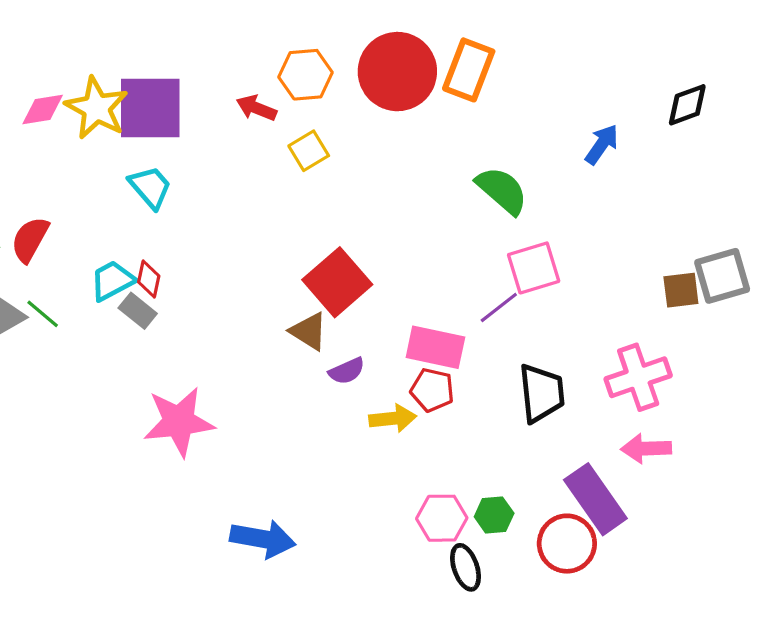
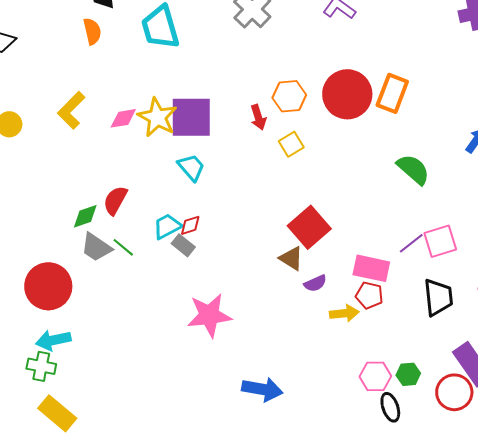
red arrow: (256, 108) -> (258, 117), turned -130
pink square: (534, 268) -> (440, 241), moved
red diamond: (149, 279) -> (190, 225), turned 60

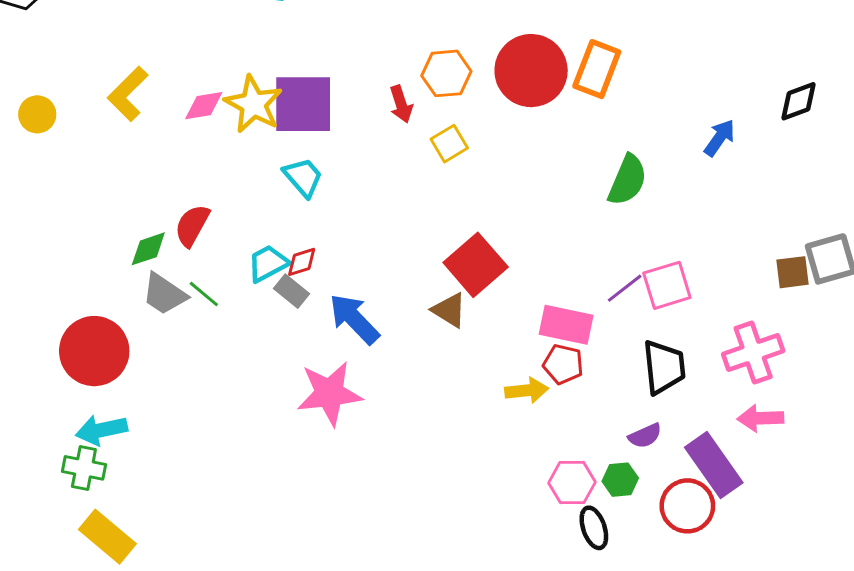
green semicircle: (413, 169) -> (627, 180), turned 72
purple semicircle: (315, 283) -> (645, 436), moved
blue arrow: (262, 389) -> (354, 319), moved, turned -144

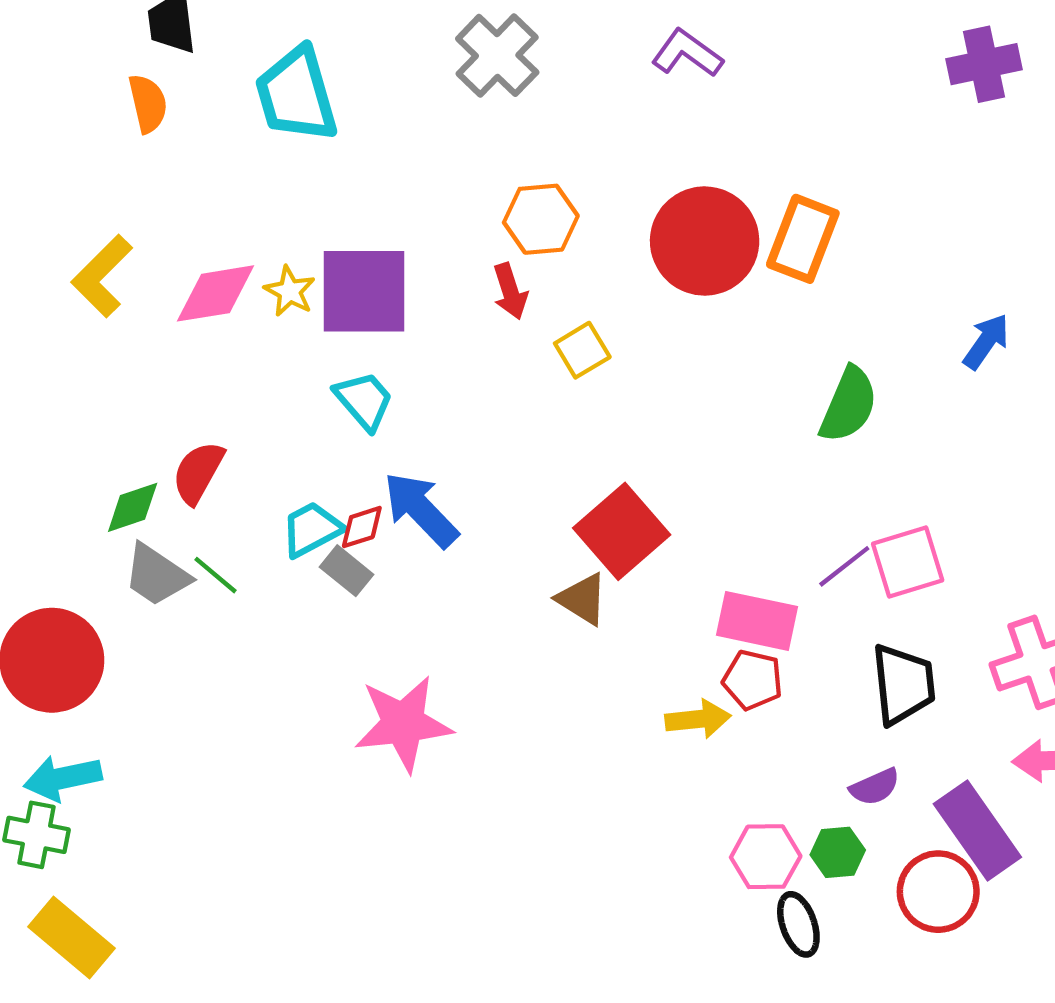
orange hexagon: (446, 73) -> (541, 219), moved
yellow star: (253, 104) -> (290, 291), size x0.6
pink diamond: (204, 106) -> (216, 293), size x1.4
blue arrow: (354, 319) -> (421, 510), moved

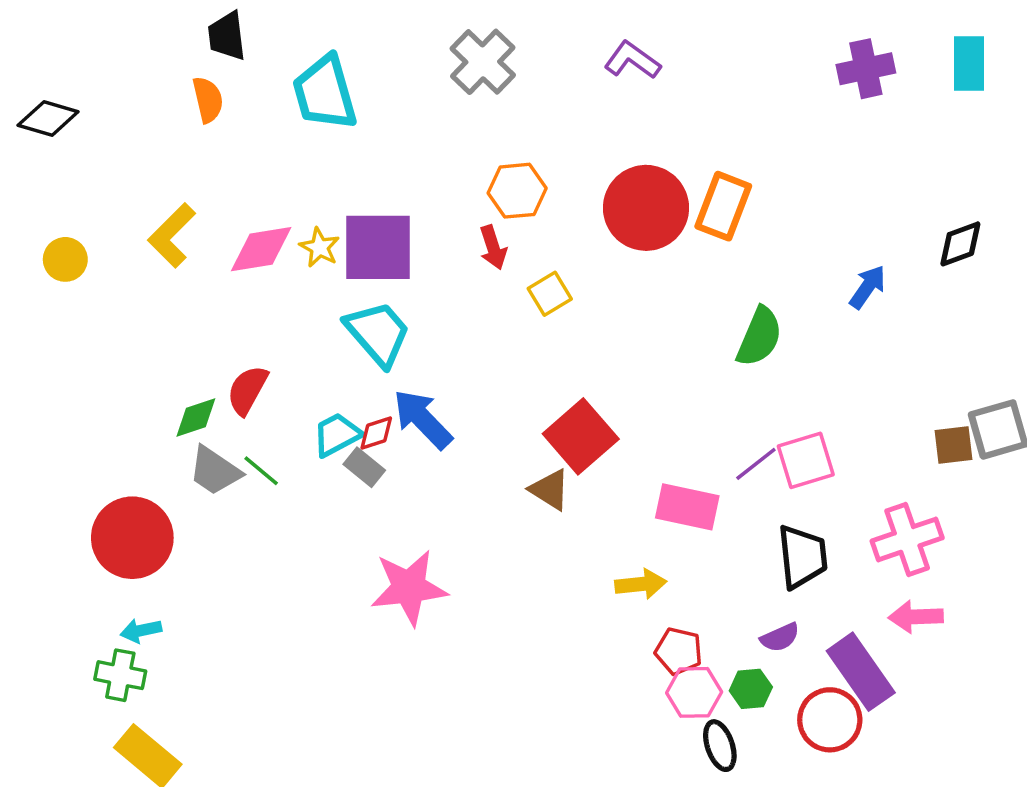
cyan trapezoid: (364, 400) -> (378, 333), size x1.4
red pentagon: (753, 680) -> (679, 651), moved
cyan arrow: (63, 778) -> (141, 630), size x0.7

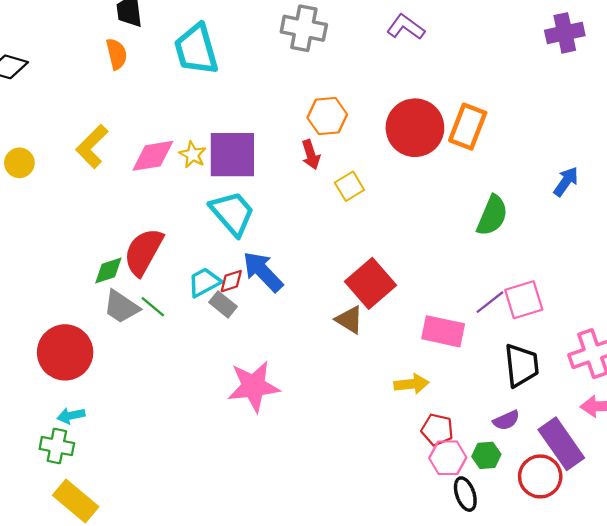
gray cross: (483, 62) -> (304, 28), turned -33
red semicircle: (247, 390) -> (143, 252), size x1.4

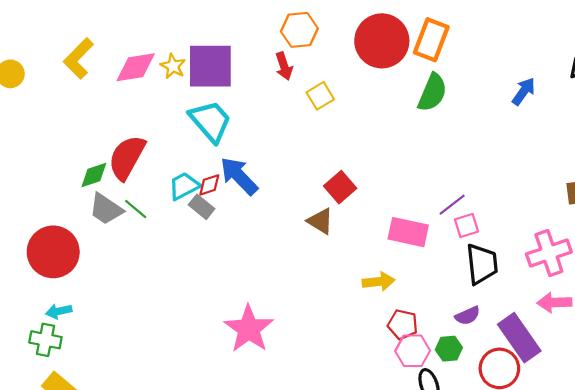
green semicircle: (492, 215) -> (432, 93), moved
red square: (371, 283) -> (340, 187), size x0.7
pink square: (524, 300) -> (466, 226), moved, size x0.7
pink star: (253, 386) -> (249, 329), moved, turned -30

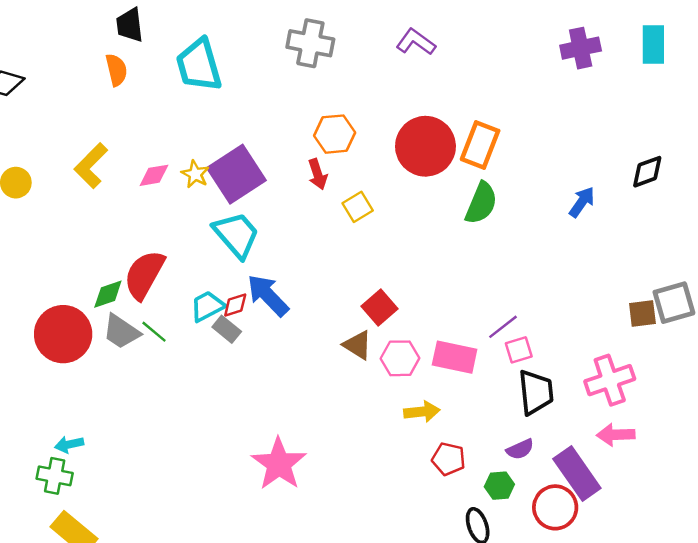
purple square: (210, 66) -> (236, 174), turned -33
pink diamond: (136, 67) -> (154, 175), size x0.7
red circle: (53, 252) -> (63, 334), moved
pink hexagon: (413, 351) -> (400, 358), moved

